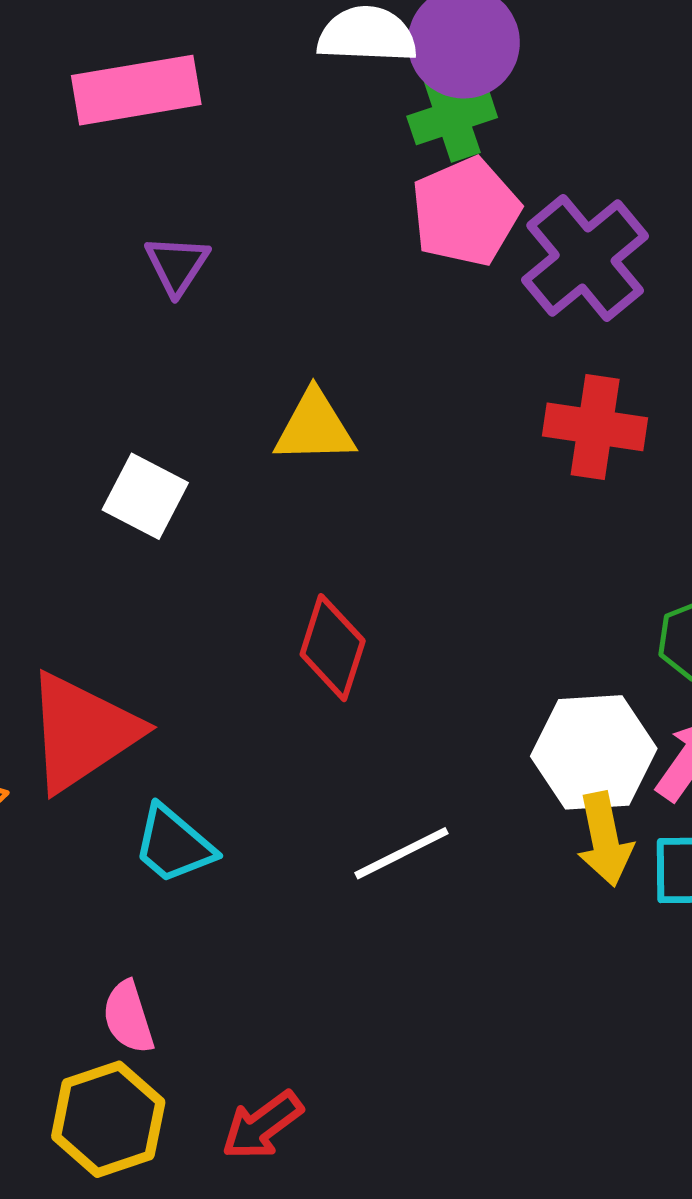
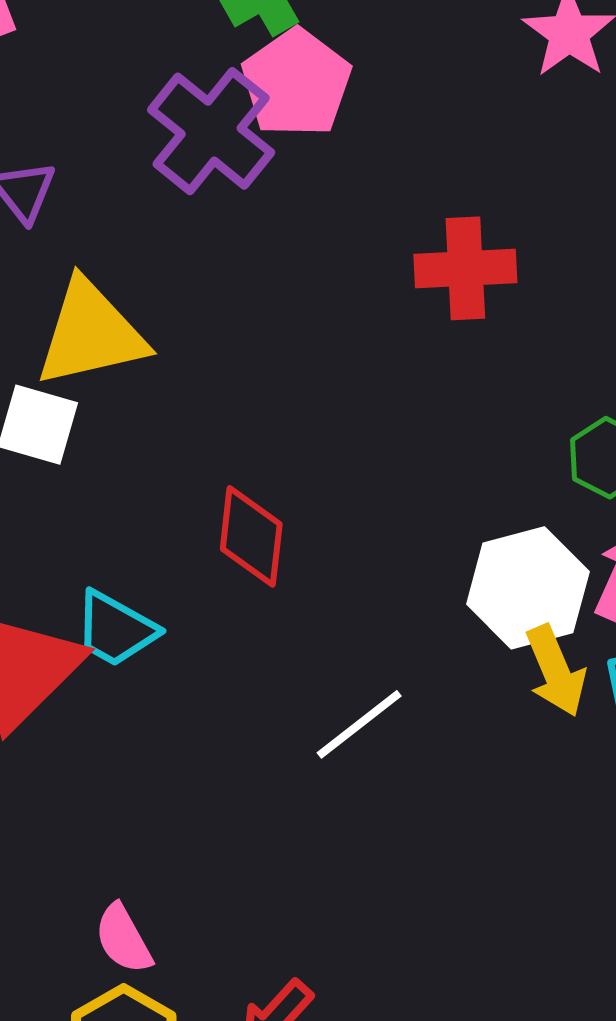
purple cross: (585, 258) -> (211, 131), moved
yellow triangle: (315, 427) -> (91, 334), moved, size x1.4
cyan trapezoid: (174, 845) -> (116, 629), moved

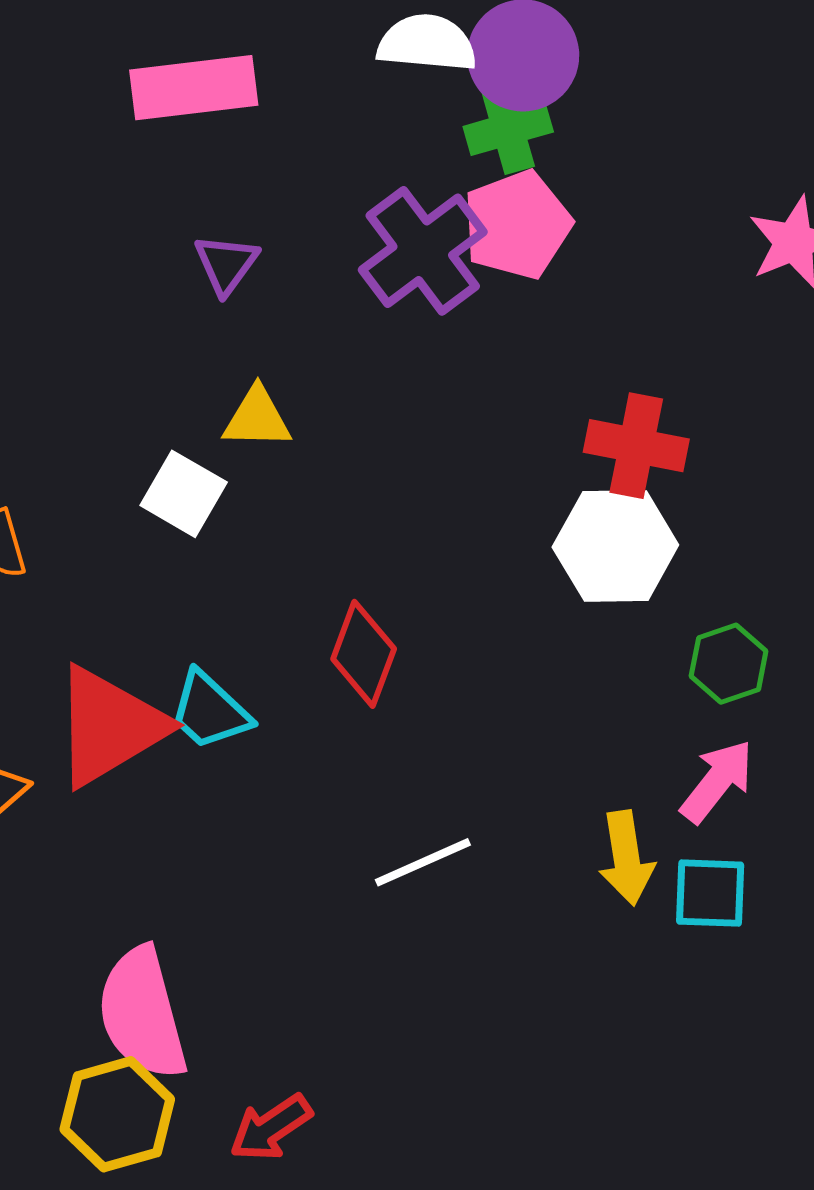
yellow triangle: (91, 334) -> (257, 418), size x0.6
white hexagon: (528, 588) -> (615, 546), moved
pink semicircle: (123, 939) -> (142, 1013), size x1.8

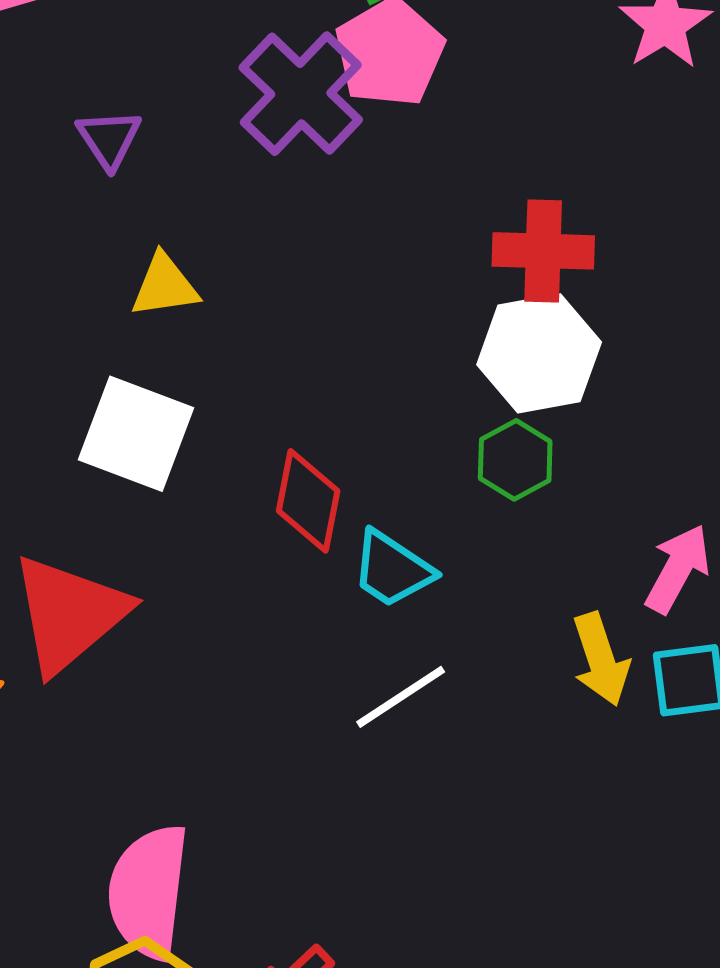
white square: (184, 494) -> (136, 434), moved, size x1.4
green hexagon: (729, 664) -> (515, 460), moved
cyan trapezoid: (210, 711) -> (392, 569), moved
pink semicircle: (142, 1013) -> (148, 892), turned 31

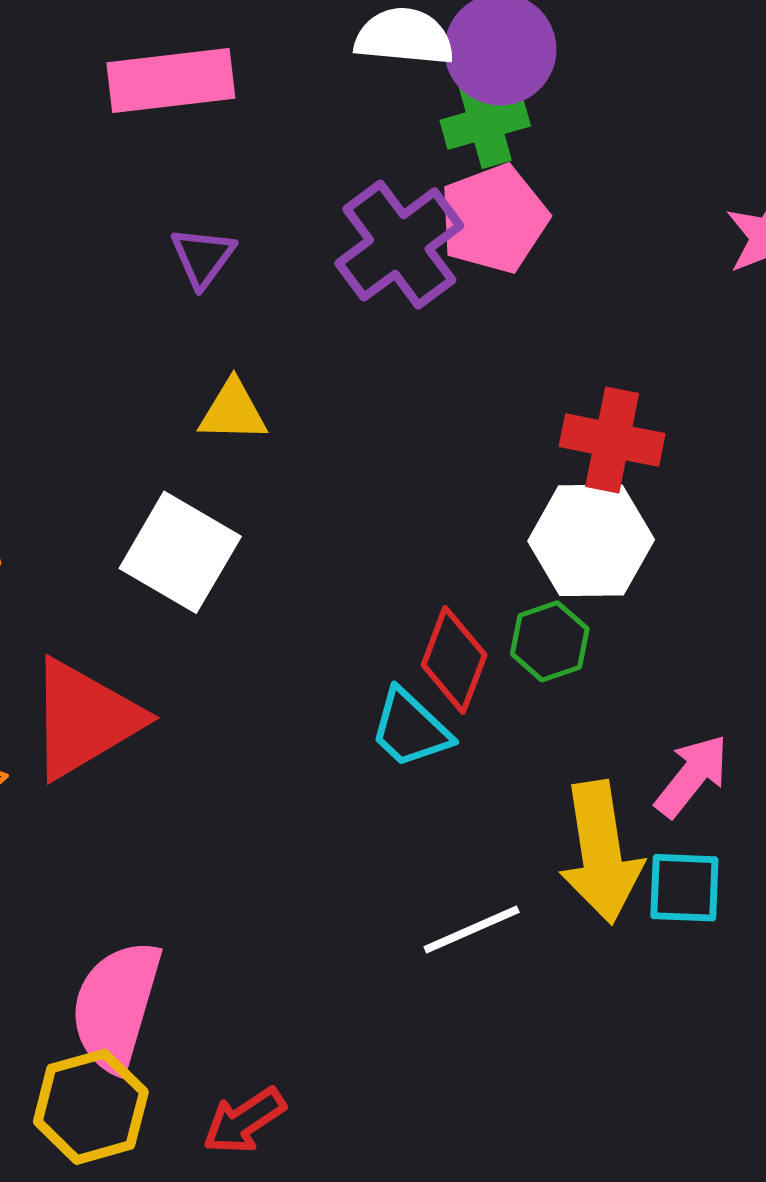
red diamond: (308, 501) -> (454, 660), moved
yellow arrow: (601, 659) -> (601, 852), size x1.5
white line: (401, 697) -> (472, 930), moved

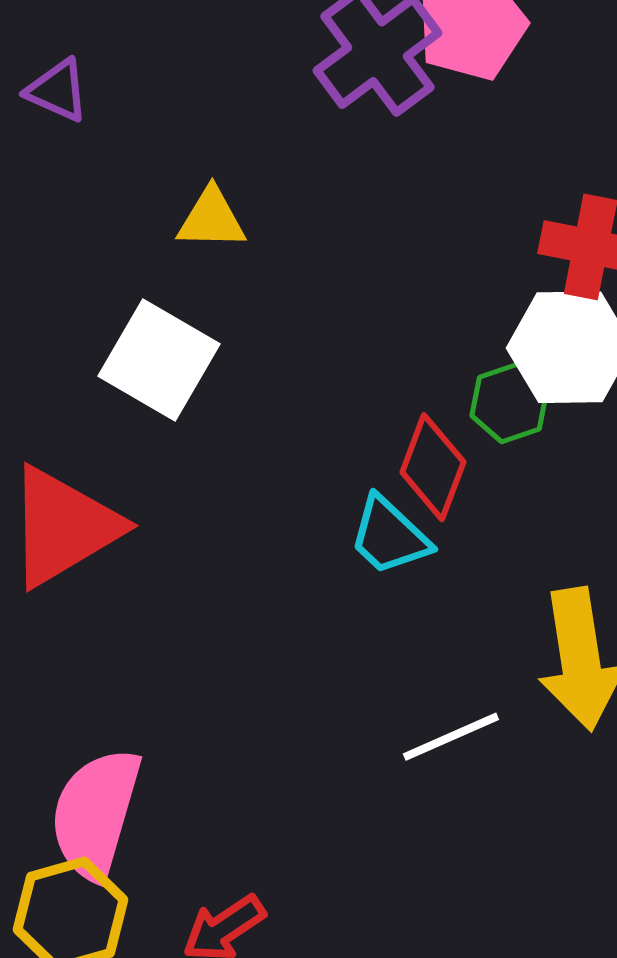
purple triangle: (203, 257) -> (57, 90), moved, turned -42
green hexagon: (550, 641) -> (509, 403), moved

